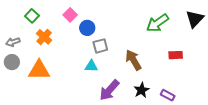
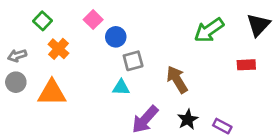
red rectangle: (176, 55) -> (246, 65), moved

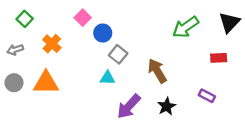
green square: (42, 21) -> (25, 19), moved
gray square: (133, 61) -> (118, 54), turned -36
gray circle: (16, 82) -> (14, 83), moved
purple rectangle: (222, 126) -> (207, 96), moved

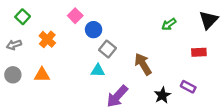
green arrow: (186, 27) -> (169, 24), size x0.6
orange triangle: (46, 83) -> (42, 75), size x0.7
black star: (167, 106) -> (162, 95), moved

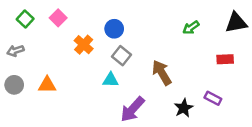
pink square: (75, 16) -> (58, 18), moved
black triangle: (209, 20) -> (236, 23), turned 36
blue circle: (94, 30) -> (114, 29), moved
orange cross: (47, 39) -> (84, 45), moved

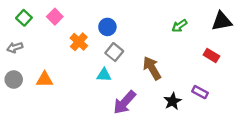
red rectangle: (225, 59) -> (211, 55), turned 35

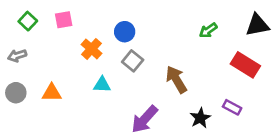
pink square: (55, 17) -> (64, 20), turned 35
red rectangle: (211, 55) -> (245, 65), size x1.5
cyan triangle: (104, 75) -> (102, 85), moved

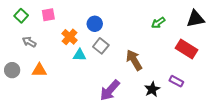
gray arrow: (17, 56) -> (29, 42), moved, turned 48
cyan triangle: (102, 85) -> (80, 55), moved

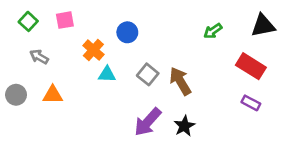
gray square: (101, 46) -> (148, 74), moved
purple rectangle: (176, 81) -> (251, 103), moved
black star: (152, 89) -> (184, 126), moved

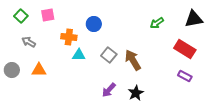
orange cross: (93, 50) -> (69, 37), turned -35
purple arrow: (148, 122) -> (109, 90), size x0.7

